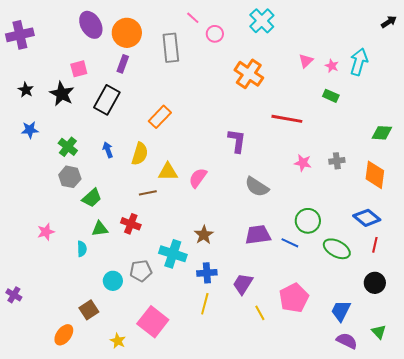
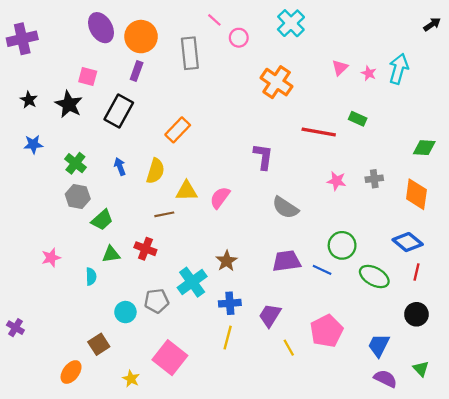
pink square: (79, 69) -> (88, 77), turned 30
green rectangle: (331, 96) -> (358, 119), moved
cyan cross: (173, 254) -> (192, 282), turned 36

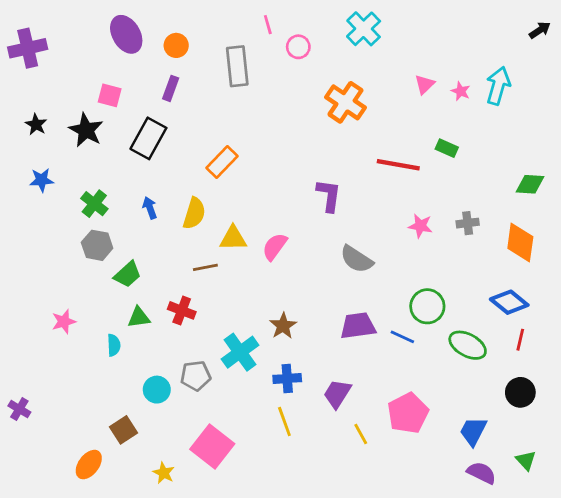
pink line: (214, 20) -> (268, 25), turned 32
orange circle: (141, 37) -> (176, 45), size x0.6
yellow line: (228, 338) -> (284, 422), turned -35

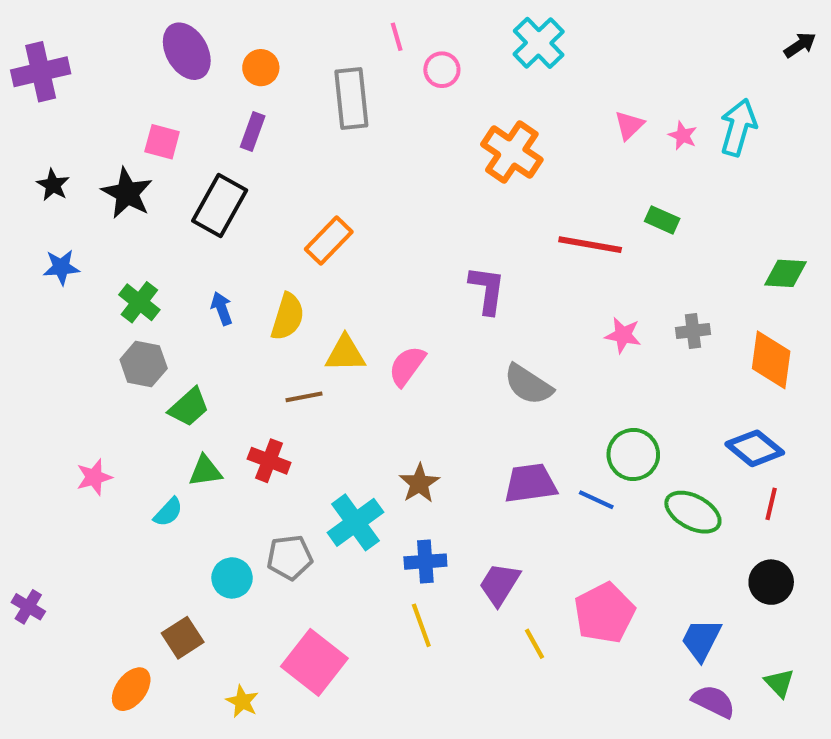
cyan semicircle: (114, 345) -> (168, 512), turned 45

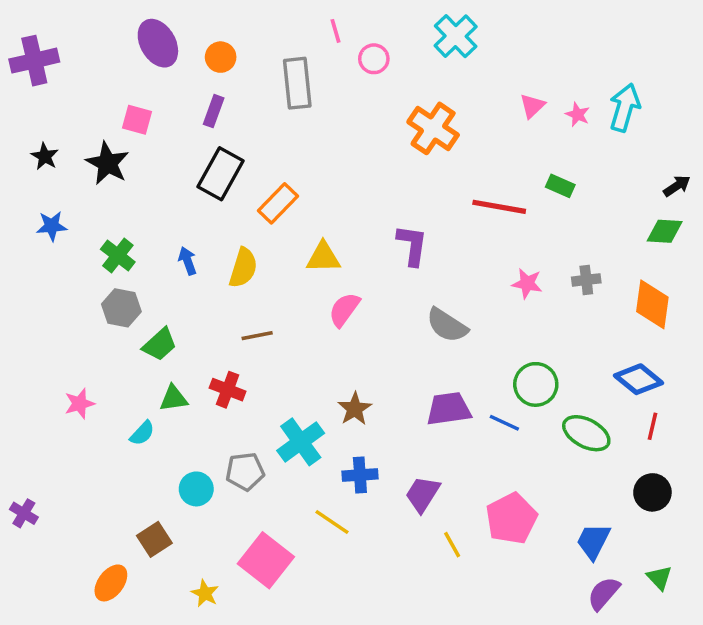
black arrow: (800, 45) -> (677, 186), moved
black rectangle: (220, 206) -> (221, 174), moved
yellow triangle: (345, 354) -> (323, 257), moved
yellow line: (421, 625) -> (332, 522), moved, turned -36
purple semicircle: (714, 701) -> (604, 593), turned -75

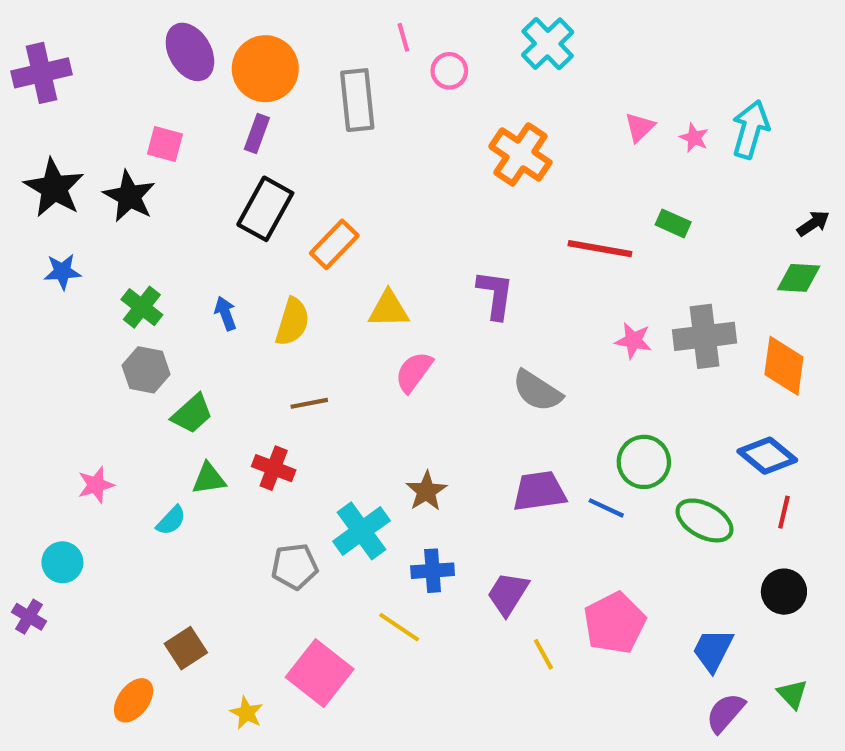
orange circle: (221, 57) -> (265, 69), size x1.8
black star: (45, 156) -> (54, 188), size x1.8
gray cross: (586, 280) -> (704, 336), size x1.8
cyan circle: (196, 489) -> (62, 562), moved

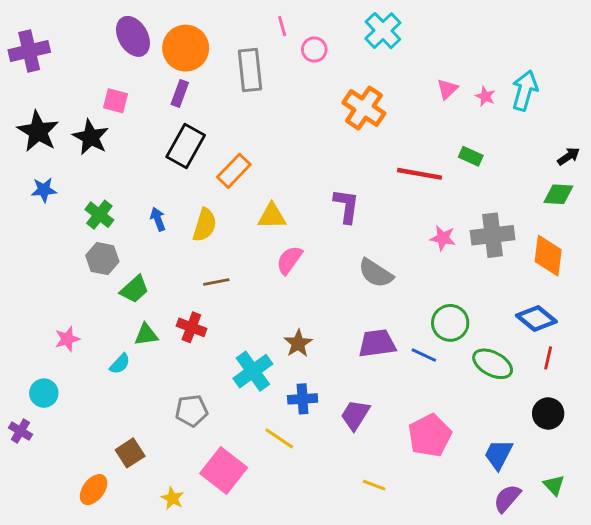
gray pentagon: (295, 566) -> (191, 411), moved
yellow line: (543, 654) -> (374, 485), moved, turned -40

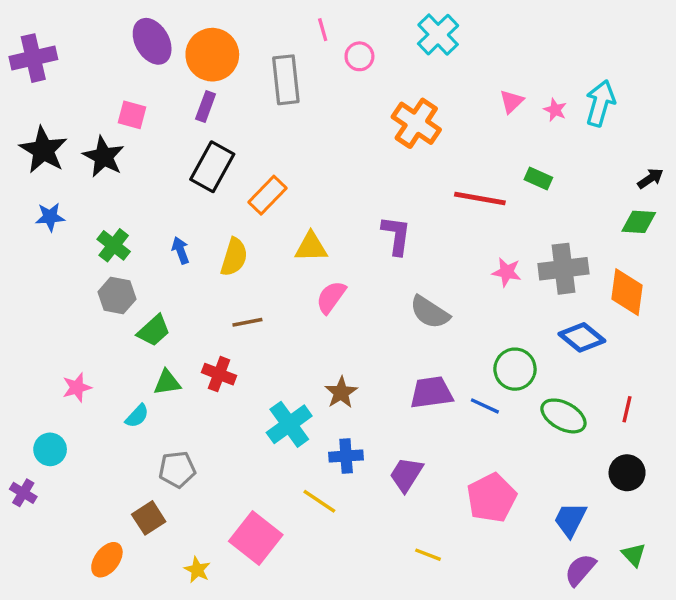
blue diamond: (536, 318) -> (582, 337), moved
gray pentagon: (191, 411) -> (177, 469), moved

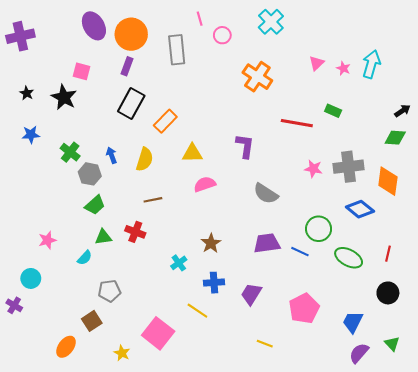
black star: (43, 150) -> (27, 93), size x0.5
gray hexagon: (117, 296) -> (90, 174), moved
pink semicircle: (331, 297) -> (205, 184), turned 35
cyan cross: (289, 424) -> (179, 263), size x0.6

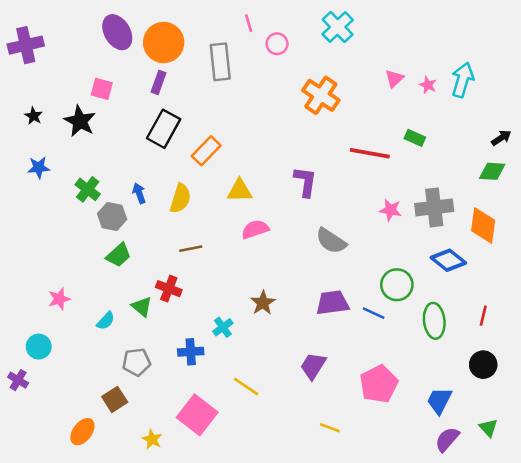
green triangle: (103, 237) -> (142, 307), moved, turned 48
green ellipse: (349, 258) -> (434, 321), turned 56
blue cross: (214, 283) -> (191, 352), moved

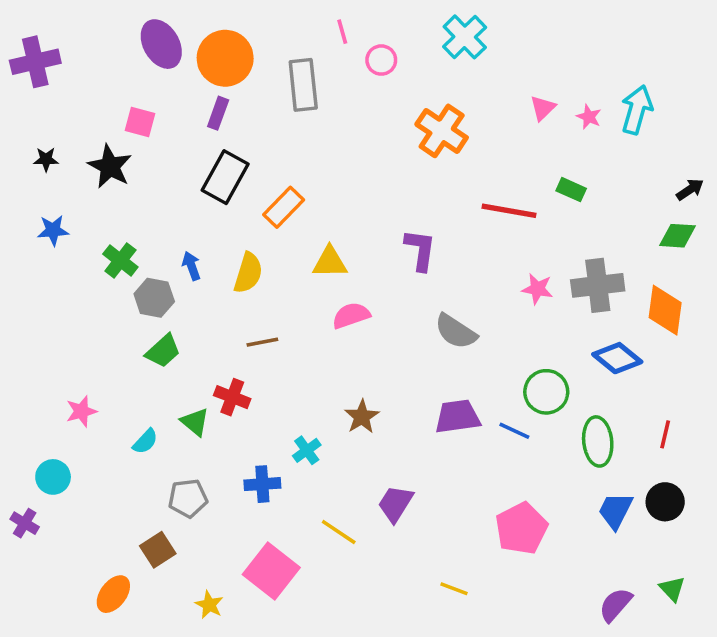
black star: (34, 116) -> (46, 159), turned -30
purple trapezoid: (313, 366) -> (395, 504), moved
blue trapezoid: (439, 401) -> (615, 511), moved

